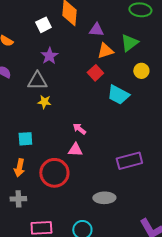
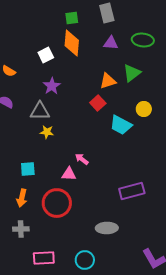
purple triangle: (96, 30) -> (111, 43), moved
yellow circle: (141, 71) -> (144, 109), moved
pink triangle: (75, 150) -> (69, 174), moved

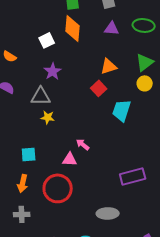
green triangle: (132, 73) -> (145, 62), moved
yellow circle: (144, 109) -> (145, 83), moved
cyan trapezoid: (121, 125) -> (122, 110), turned 80

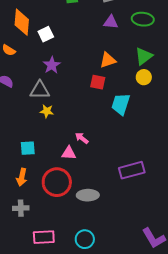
orange diamond: (73, 28) -> (22, 22), moved
red square: (99, 88) -> (98, 82), turned -35
gray ellipse: (108, 213) -> (88, 195), moved

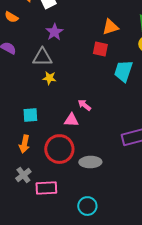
gray cross: (21, 208) -> (23, 175), turned -35
pink rectangle: (44, 237) -> (46, 188), moved

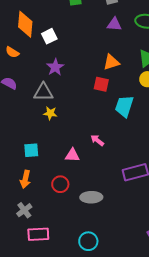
pink arrow: (84, 105) -> (97, 140), moved
red circle: (59, 149) -> (60, 184), size x0.6
pink rectangle: (46, 188) -> (38, 234), moved

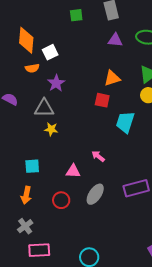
orange semicircle: (12, 52) -> (32, 68), moved, turned -40
gray ellipse: (91, 197) -> (95, 194), moved, turned -55

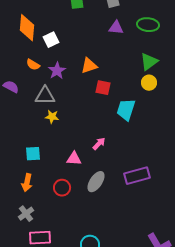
orange semicircle: (32, 68) -> (33, 65), moved, turned 40
orange triangle: (112, 78) -> (89, 66), moved
pink arrow: (98, 156) -> (99, 144), turned 96

